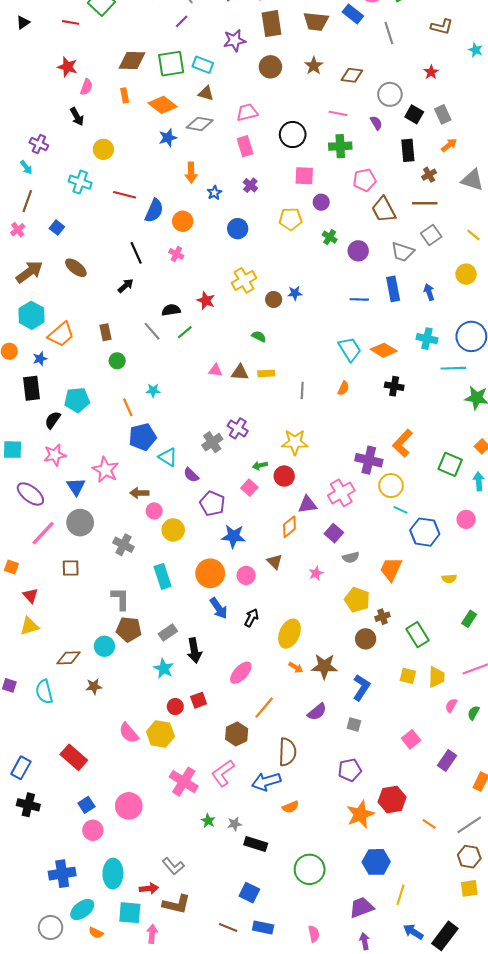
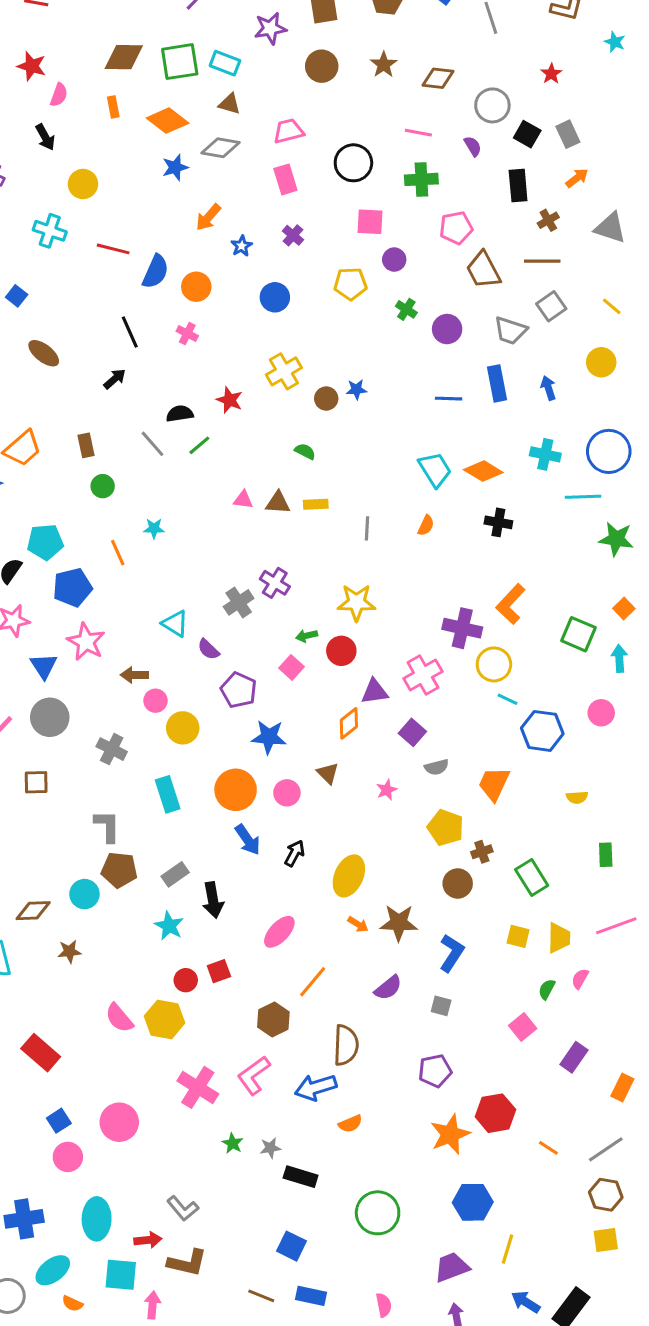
orange arrow: (191, 173) -> (208, 217), turned 42
blue pentagon: (143, 437) -> (72, 587), moved
green rectangle: (469, 619) -> (606, 855), turned -35
green semicircle: (473, 713) -> (547, 989), moved

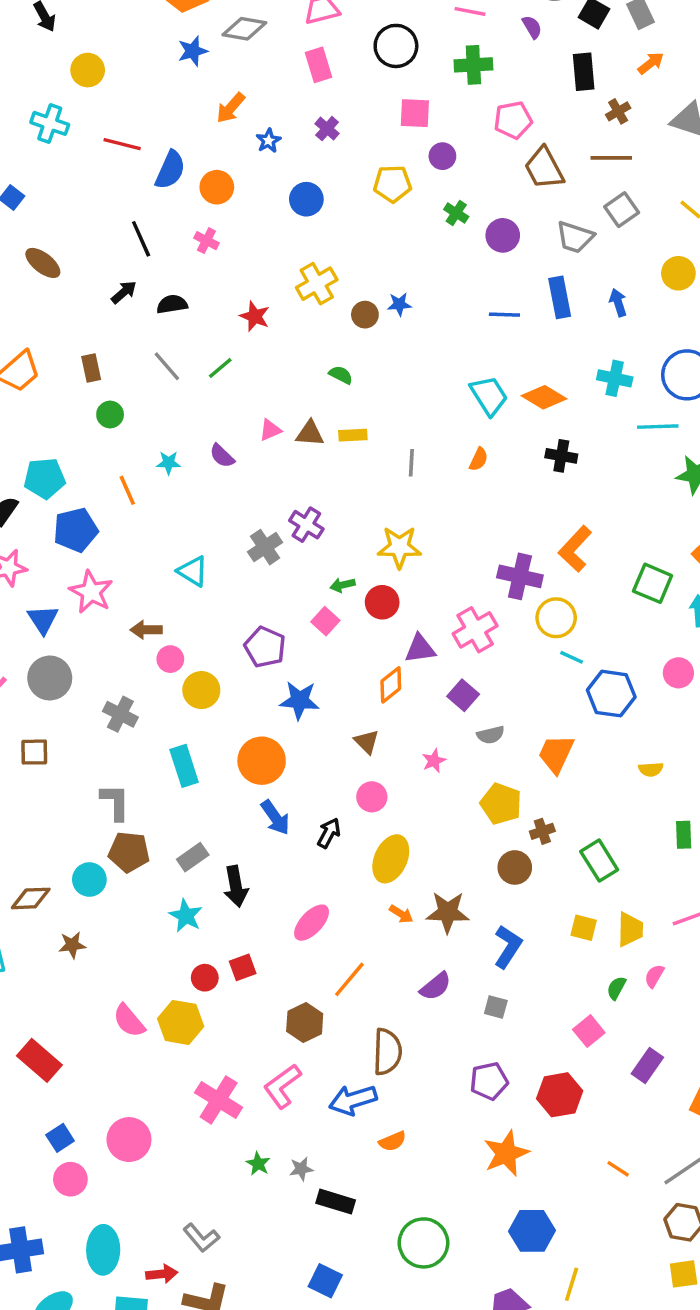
black semicircle: (180, 414) -> (172, 304), moved
pink triangle: (243, 500) -> (270, 430), turned -30
purple semicircle: (208, 649) -> (222, 456), moved
pink circle: (287, 793) -> (372, 797), moved
red hexagon: (495, 1113) -> (560, 1095), moved

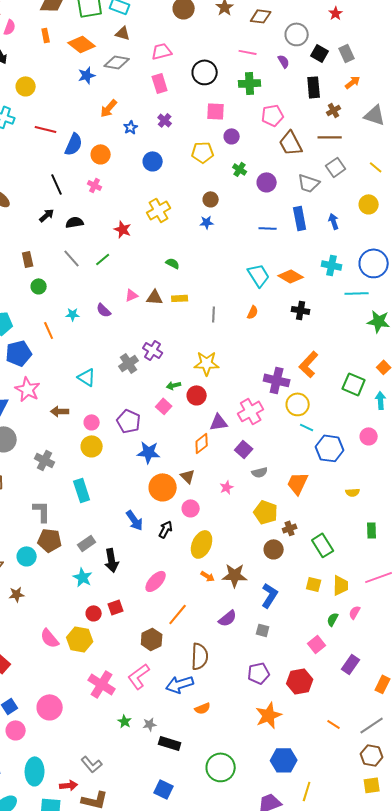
brown circle: (365, 315) -> (211, 199), moved
pink circle: (170, 659) -> (92, 422), moved
orange circle: (262, 761) -> (163, 487), moved

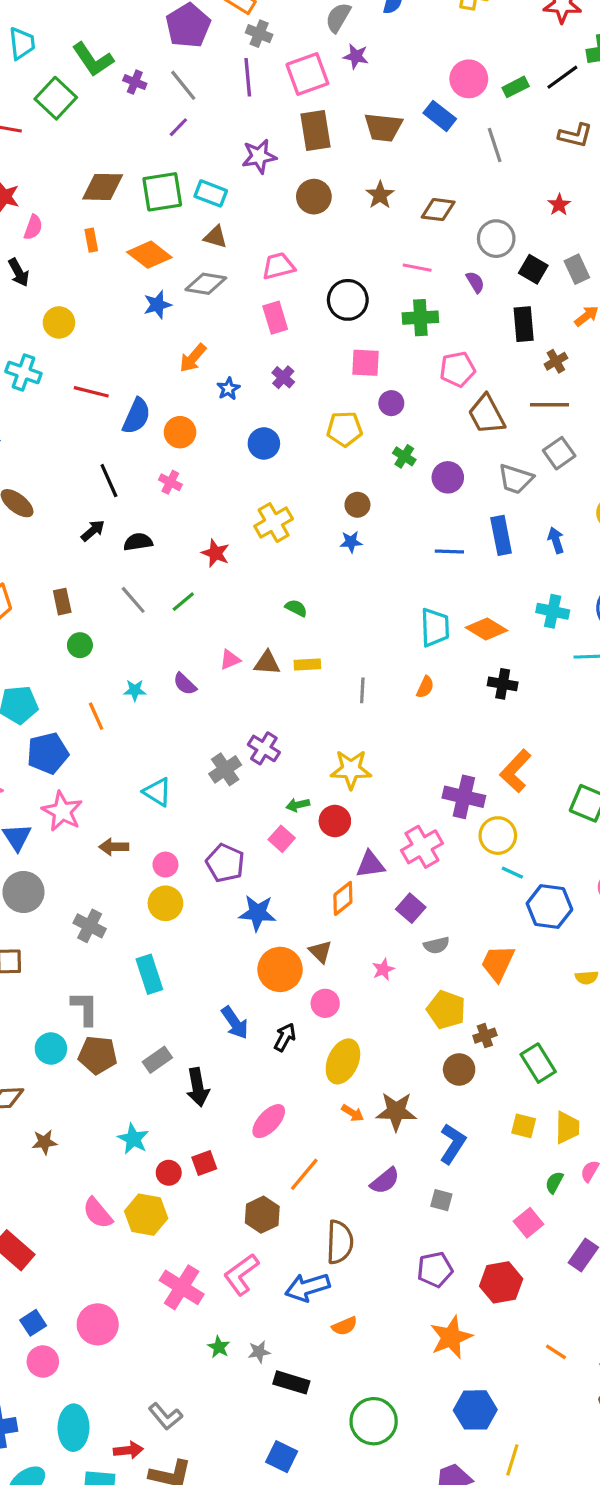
cyan trapezoid: (259, 275) -> (435, 627), turned 30
cyan circle: (27, 556) -> (51, 1048), moved
cyan star: (83, 577) -> (133, 1139), moved

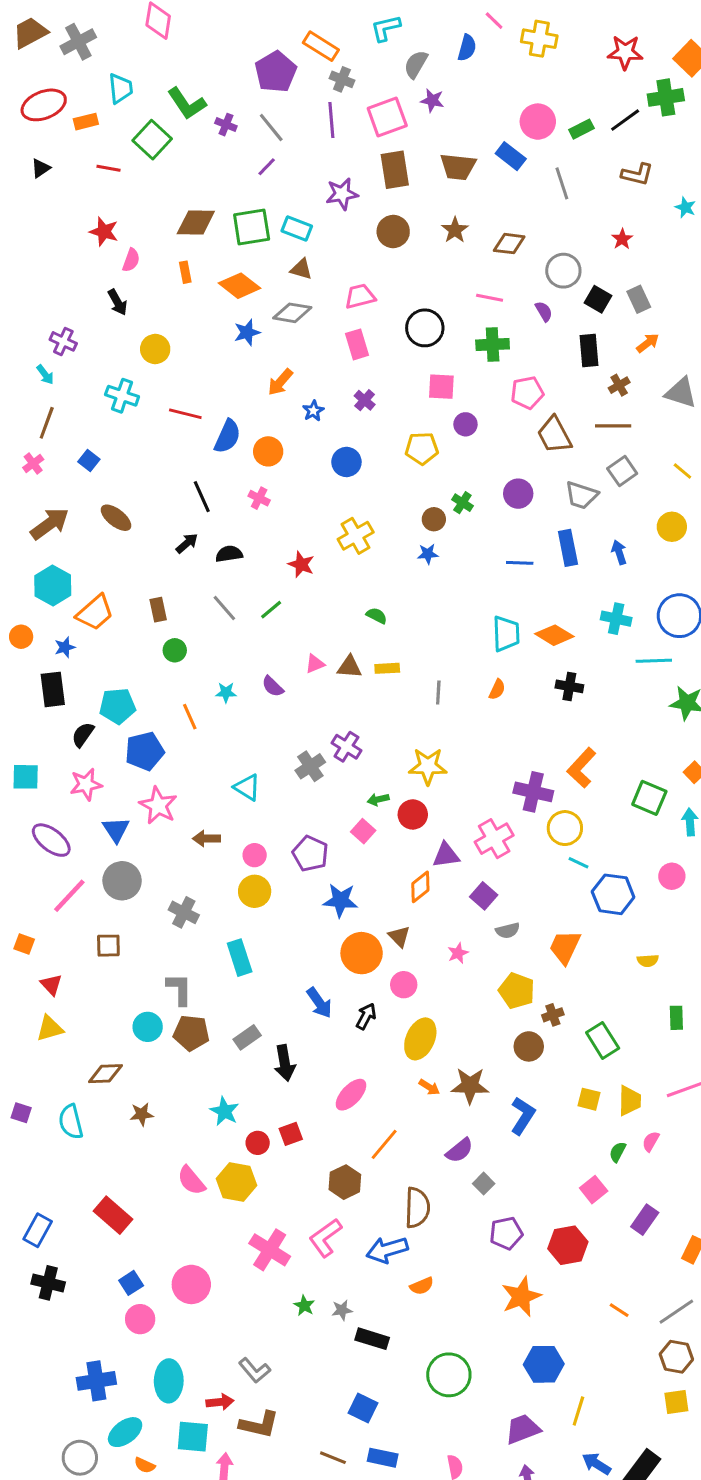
green cross: (404, 456) -> (462, 503), moved
gray square: (441, 1200) -> (484, 1184), moved, turned 30

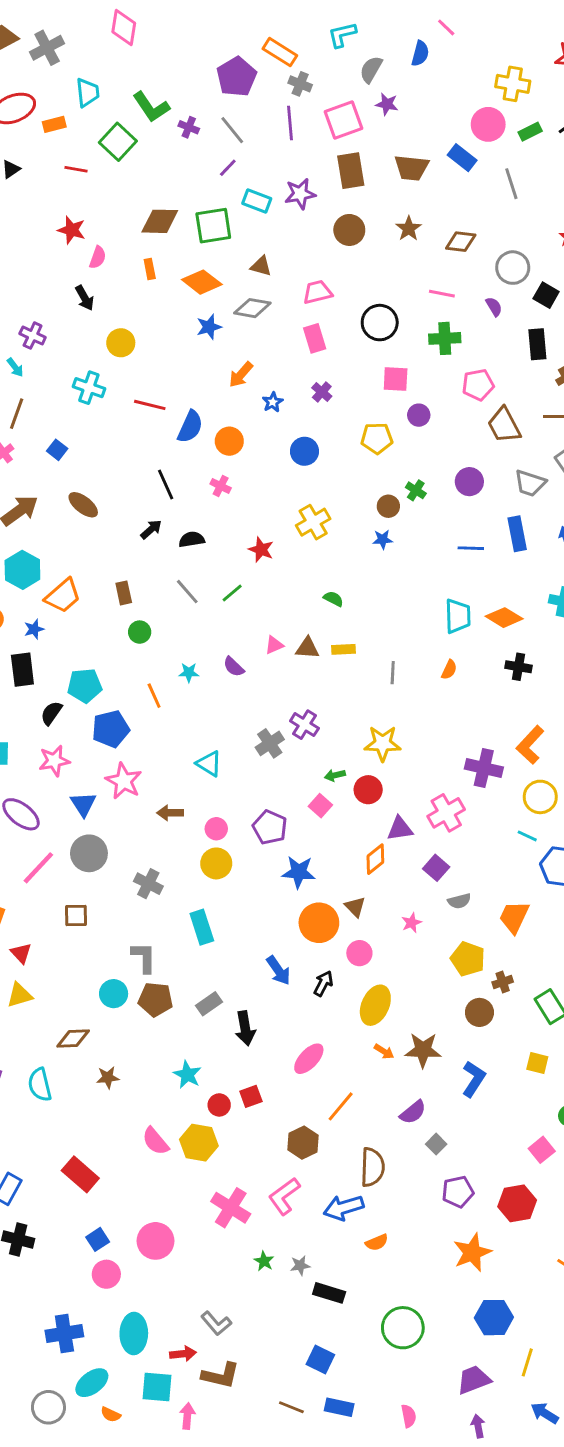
yellow cross: (539, 39) -> (513, 84), moved
cyan rectangle: (297, 228) -> (257, 201), moved
yellow circle: (565, 828) -> (540, 797), moved

